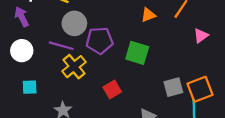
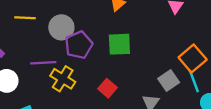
gray circle: (74, 23) -> (61, 27), moved
gray square: (173, 87) -> (169, 80), moved

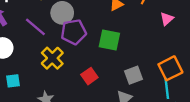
purple line: (43, 63) -> (35, 27), moved, turned 30
gray square: (169, 80) -> (133, 75), moved

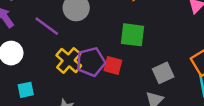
purple pentagon: (74, 32) -> (91, 62), moved
red square: (89, 76) -> (113, 65), moved, turned -35

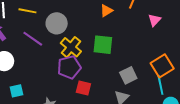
yellow cross: (69, 60) -> (71, 47), moved
red square: (113, 65) -> (83, 88), moved

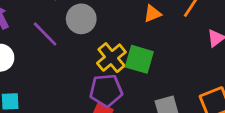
yellow cross: (71, 47) -> (111, 58), moved
purple pentagon: (69, 67) -> (106, 90), moved

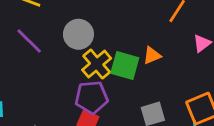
orange triangle: (152, 14) -> (152, 55), moved
gray circle: (81, 19) -> (78, 34), moved

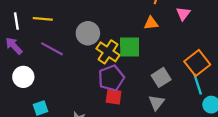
orange triangle: (152, 55) -> (151, 23), moved, turned 32

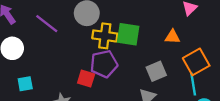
orange triangle: (151, 23) -> (172, 37), moved
yellow cross: (108, 52) -> (105, 36), turned -35
red square: (114, 97) -> (86, 79), moved

